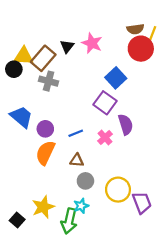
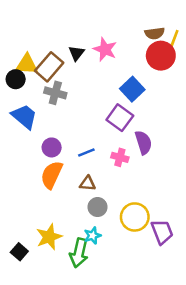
blue trapezoid: (21, 117) -> (24, 116), moved
pink cross: (105, 138) -> (120, 157), turned -32

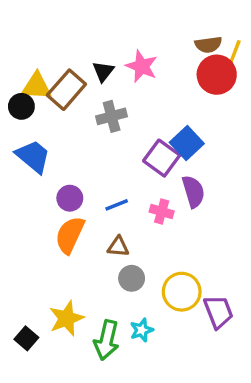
blue square: (132, 89) -> (187, 143), moved
gray cross: (55, 93) -> (112, 116), moved, turned -30
cyan star: (93, 236) -> (142, 330), moved

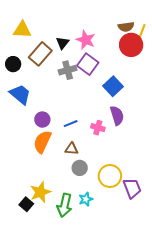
yellow triangle: (36, 86) -> (22, 30), moved
purple square: (162, 158) -> (88, 64), moved
black square: (26, 338) -> (26, 204), moved

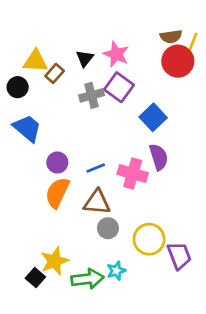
yellow triangle: (22, 30) -> (35, 61), moved
brown rectangle: (40, 54) -> (55, 73), size x0.6
pink cross: (98, 128) -> (133, 173), size x1.5
brown triangle: (72, 149) -> (97, 202), size x1.5
green arrow: (65, 205) -> (87, 279), turned -110

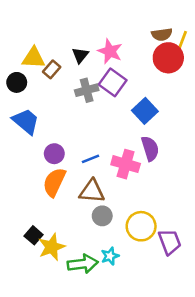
black square: (35, 278) -> (34, 235), moved

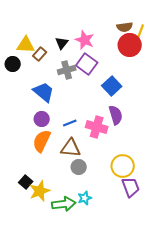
blue trapezoid: (26, 121) -> (44, 92), moved
yellow circle: (141, 226) -> (123, 166), moved

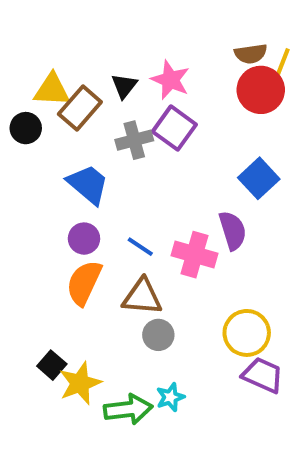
brown rectangle: (40, 54) -> (80, 108), size x1.5
blue square: (112, 86) -> (259, 178), moved
blue line: (70, 123) -> (140, 247), turned 56
purple trapezoid: (131, 187) -> (263, 375), turned -45

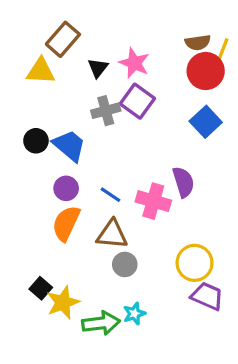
brown rectangle: (80, 108) -> (63, 39), moved
black circle: (26, 128) -> (36, 141), moved
blue square: (259, 178) -> (206, 122), moved

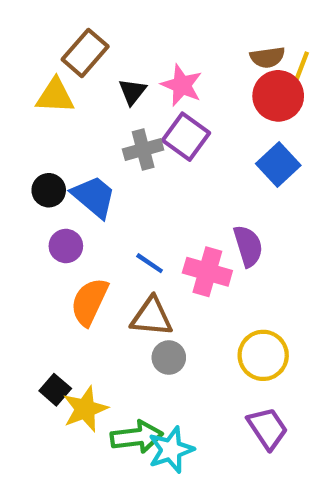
purple circle: (66, 188) -> (66, 246), moved
purple trapezoid: (207, 296) -> (267, 428), moved, turned 32
cyan star: (134, 314) -> (171, 450), moved, size x1.5

